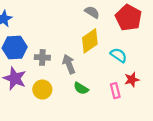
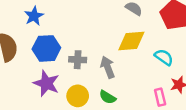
yellow diamond: (90, 41) -> (131, 41), turned 30
green semicircle: (81, 88) -> (108, 97), moved

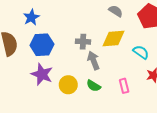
gray cross: (78, 60) -> (83, 42), moved
pink rectangle: (160, 97) -> (124, 86), moved

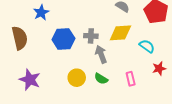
blue hexagon: (42, 45) -> (63, 39), moved
purple star: (42, 74) -> (30, 80), moved

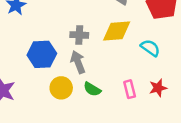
blue hexagon: (63, 39) -> (42, 54), moved
gray arrow: (101, 54) -> (78, 62), moved
red star: (159, 69) -> (158, 88), moved

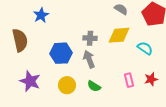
yellow circle: (61, 88) -> (67, 85), moved
green semicircle: (92, 89) -> (94, 86), moved

